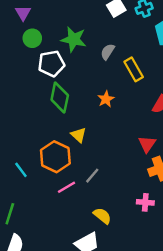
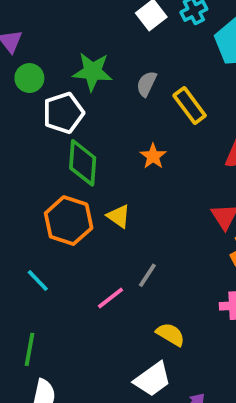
orange hexagon: (55, 157) -> (69, 221), moved

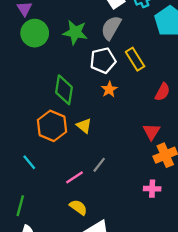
green circle: (29, 78) -> (35, 33), size x1.5
gray semicircle: (147, 84) -> (111, 28), moved, size x1.5
white pentagon: (63, 113) -> (103, 60), moved
yellow semicircle: (170, 334) -> (78, 207), moved

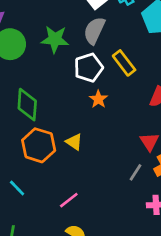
green diamond: (64, 90) -> (27, 105), moved
gray line: (99, 165) -> (136, 172), moved

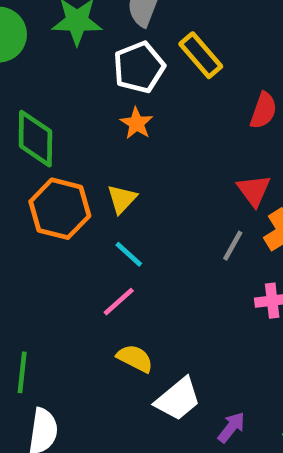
orange star: (98, 99) -> (137, 123), moved
yellow triangle: (74, 142) -> (122, 199), turned 42
cyan line: (17, 188) -> (129, 254), moved

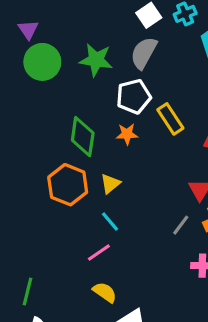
yellow rectangle: (201, 55) -> (170, 119), moved
orange star: (137, 123) -> (127, 134), turned 30
green diamond: (35, 139) -> (83, 137), moved

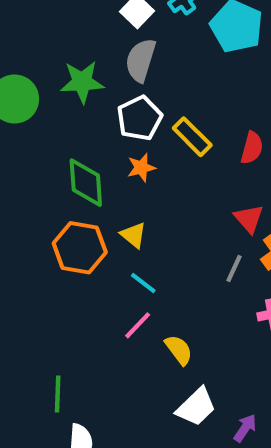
yellow triangle: (110, 184) -> (133, 235), turned -30
yellow semicircle: (105, 292) -> (179, 350), moved, turned 30

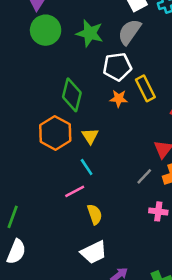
orange star: (141, 168) -> (119, 99), moved

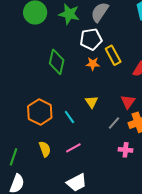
orange hexagon: (55, 133) -> (40, 112), moved
yellow triangle: (90, 136) -> (92, 102), moved
pink line: (75, 191) -> (73, 148), moved
yellow semicircle: (95, 214) -> (45, 149), moved

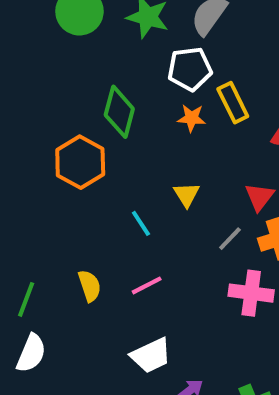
orange hexagon: (40, 112) -> (80, 162), moved
pink cross: (126, 150) -> (251, 293), size x1.5

